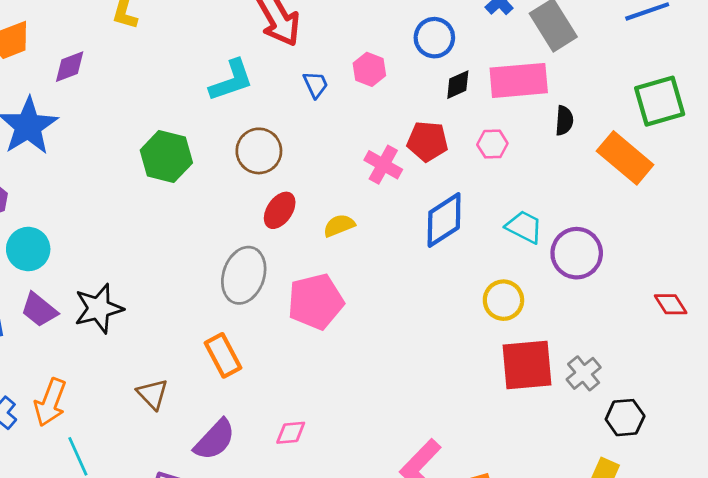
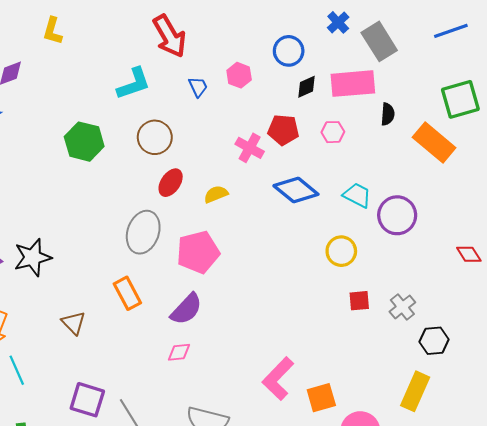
blue diamond: (444, 220) -> (296, 190), turned 72
red square: (527, 365) -> (359, 301), size x0.5
purple semicircle: (215, 440) -> (186, 309), moved

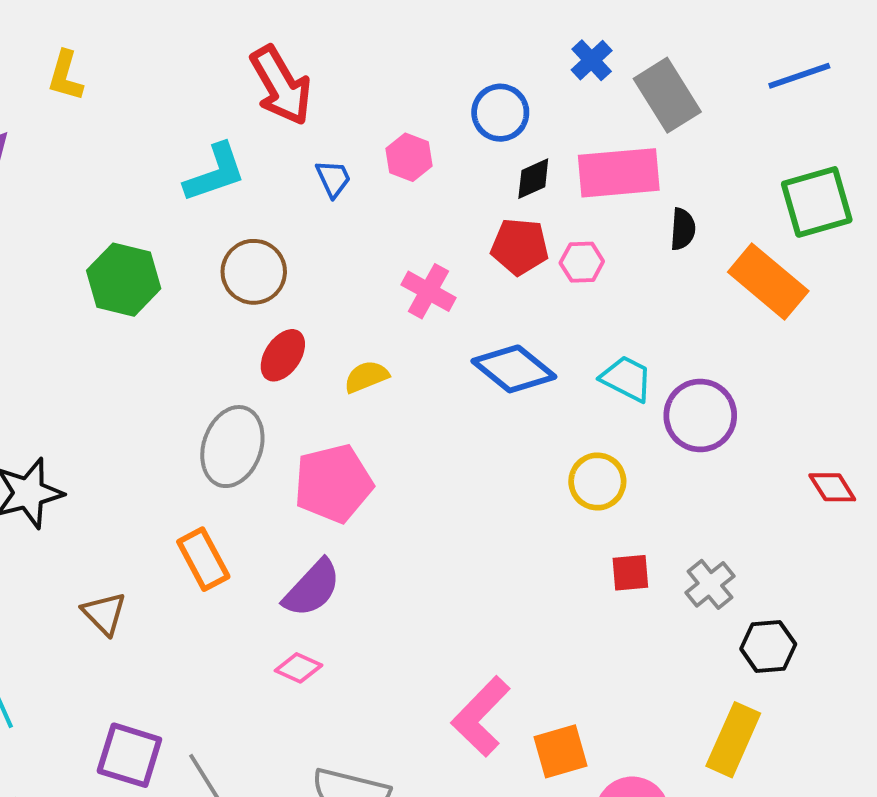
red pentagon: (283, 130) -> (520, 247), moved
pink diamond: (179, 352) -> (298, 668), turned 30

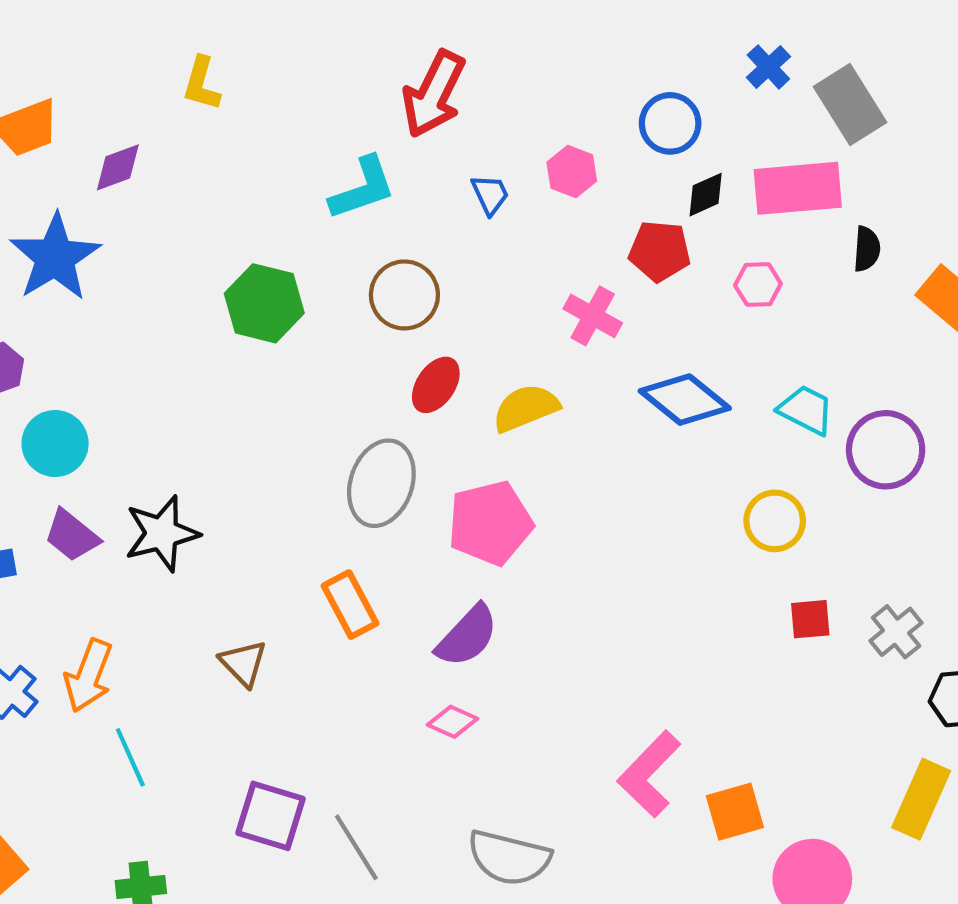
red arrow: (281, 85) -> (434, 94), turned 56
red pentagon: (520, 247) -> (660, 251), moved
yellow semicircle: (366, 377) -> (526, 408), size x1.4

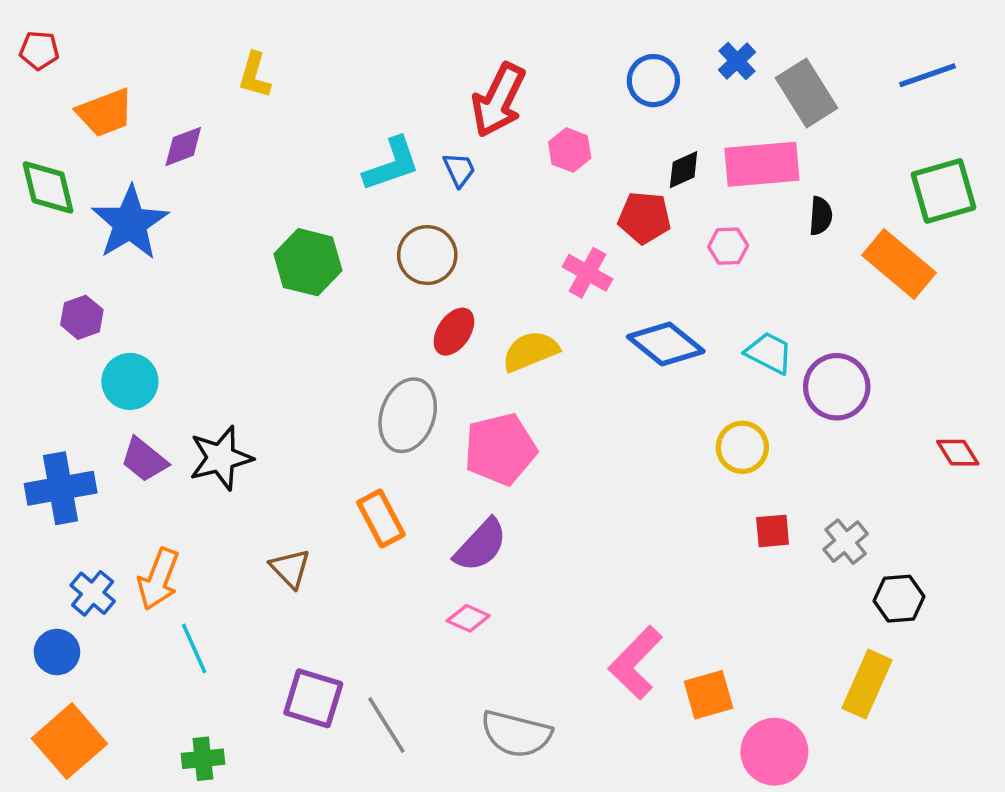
red arrow: (434, 94) -> (498, 100), moved
blue circle: (670, 123) -> (653, 81), moved
blue trapezoid: (490, 195) -> (459, 170), moved

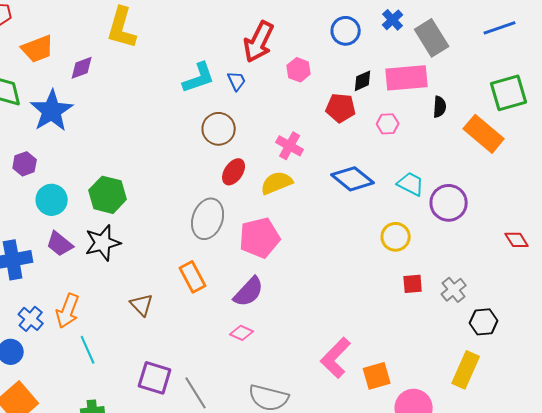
yellow L-shape: (255, 75) -> (122, 28), size x1.6
green hexagon: (308, 262) -> (108, 195), moved
pink cross: (587, 273) -> (290, 146), moved

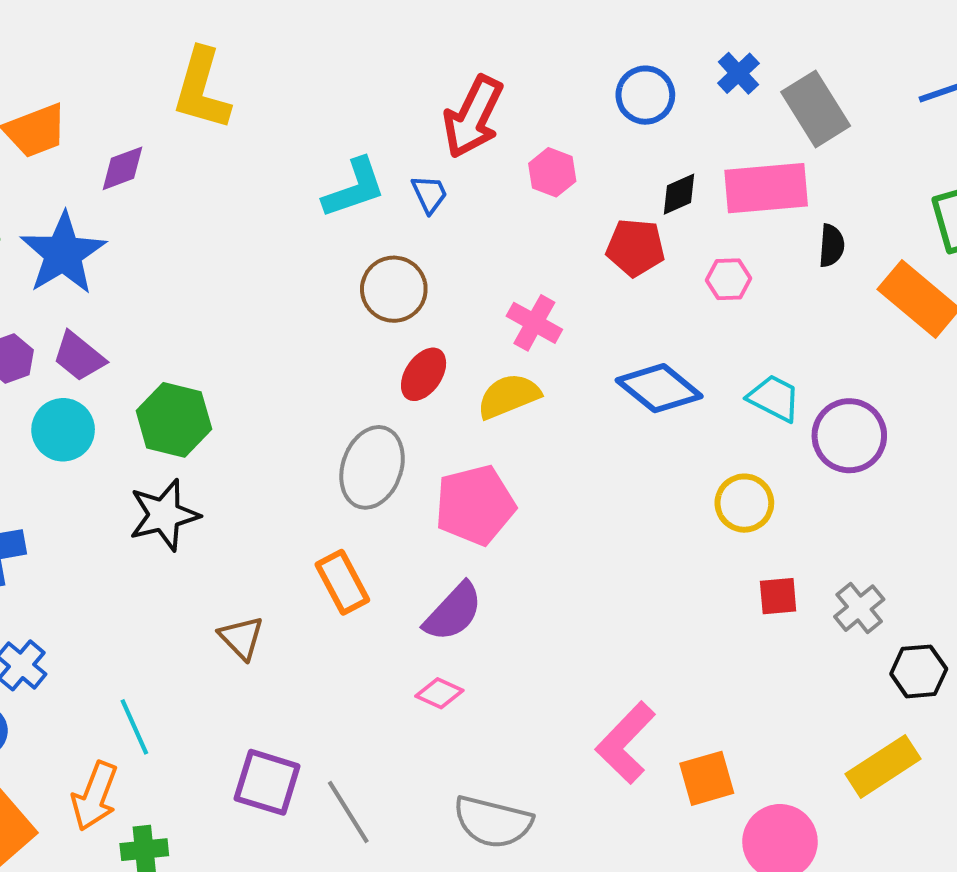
purple trapezoid: (60, 244) -> (79, 356), moved
orange arrow: (68, 311) -> (95, 796), moved
yellow rectangle: (466, 370) -> (883, 766), turned 33

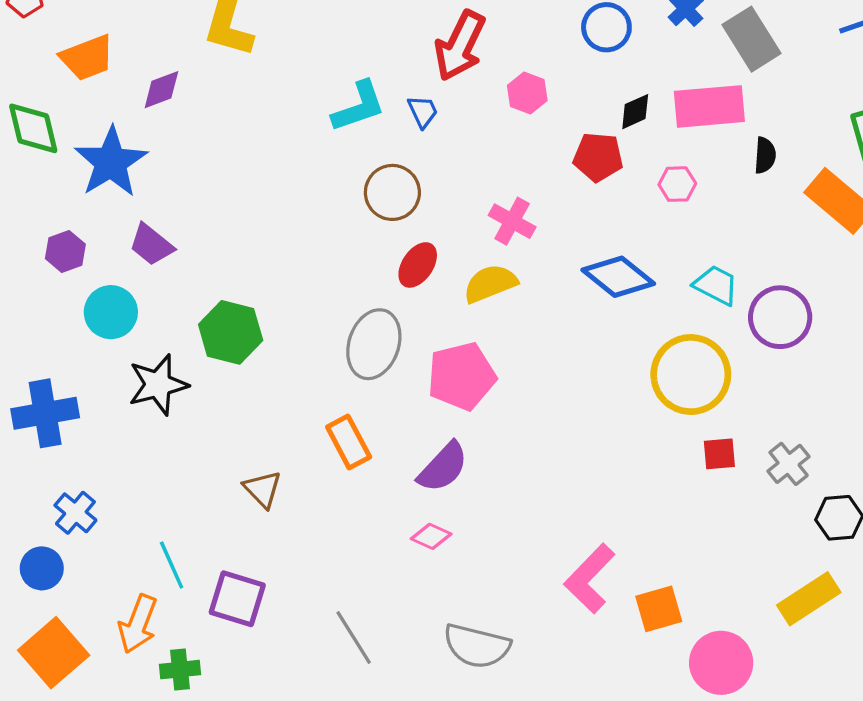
purple trapezoid: (79, 356) -> (151, 245), moved
green hexagon: (174, 420) -> (231, 332), moved
yellow circle: (744, 503) -> (691, 375), size x1.6
black star: (164, 515) -> (158, 385), moved
purple square: (267, 782) -> (237, 599), moved

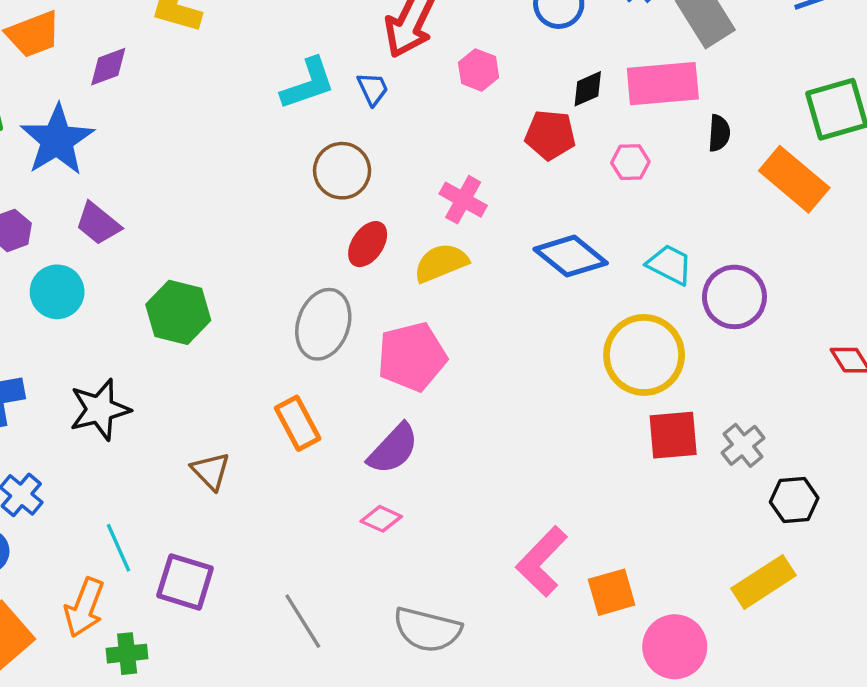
black star: (158, 385) -> (100, 410), moved
red square: (719, 454) -> (673, 435), size x1.5

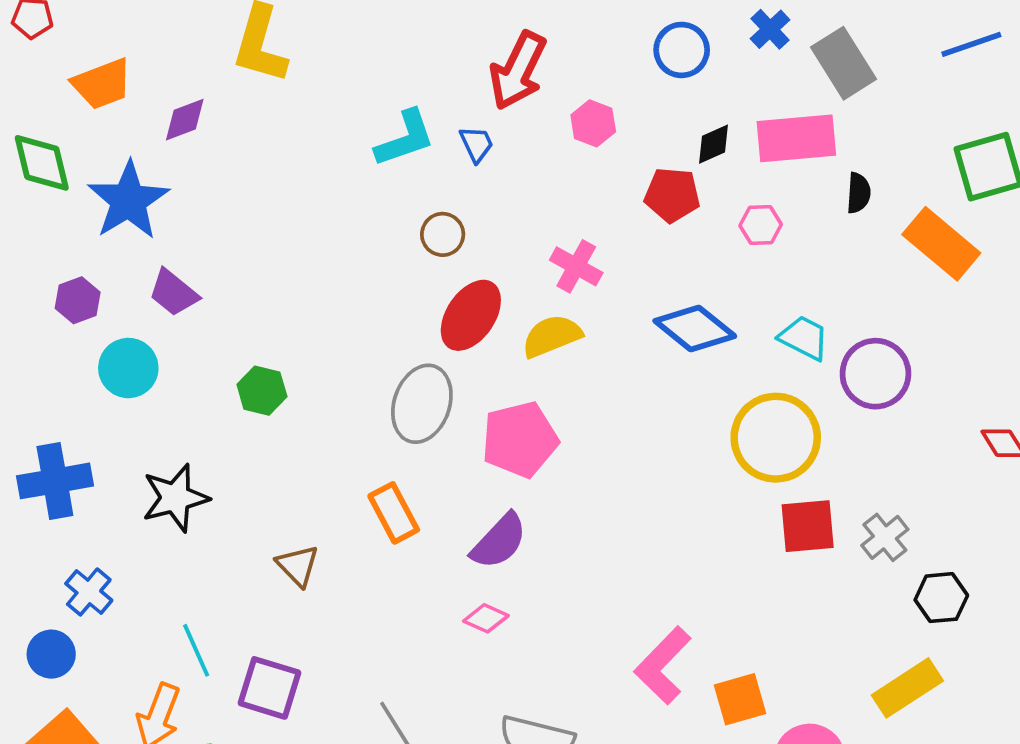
brown circle: (342, 171) -> (443, 234), size x0.7
red ellipse: (368, 244) -> (471, 315), size x1.4
green hexagon: (178, 312) -> (262, 391), size x0.7

